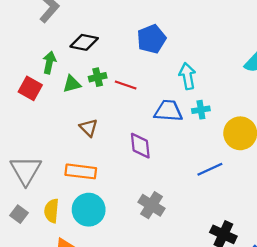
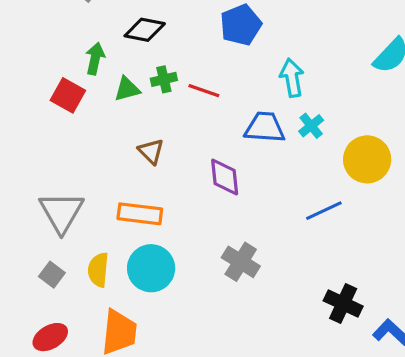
cyan cross: (201, 110) -> (311, 126), turned -30

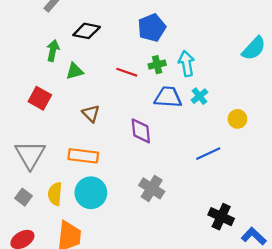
green cross: (164, 79) -> (157, 65), moved
red square: (68, 95) -> (40, 98), moved
yellow circle: (367, 159) -> (237, 119), size x0.6

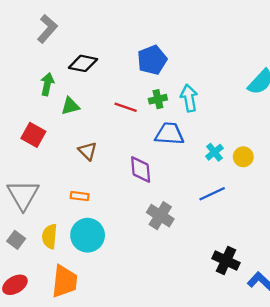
cyan cross: (199, 96) -> (214, 152), moved
orange rectangle: (83, 156) -> (80, 196), size x0.6
gray cross: (152, 188) -> (160, 216), moved

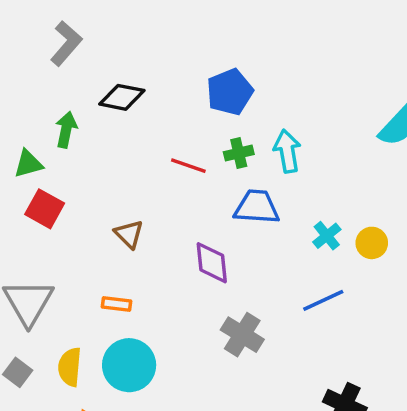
green triangle: (70, 106) -> (28, 164), moved

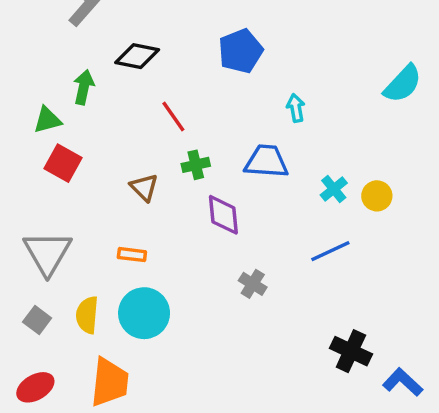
cyan arrow: (287, 151) -> (296, 108), size x0.7
green cross: (239, 153) -> (196, 165), moved
red line: (188, 166) -> (173, 117), moved, turned 36
gray cross: (242, 335) -> (253, 284), size x0.7

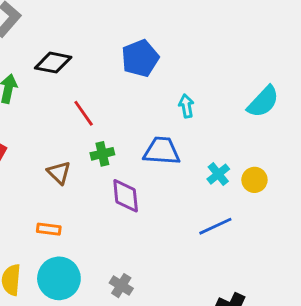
cyan semicircle: (403, 84) -> (263, 102), moved
gray cross: (253, 284) -> (121, 286), moved

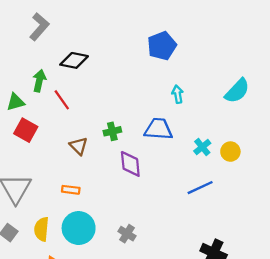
blue pentagon: (140, 58) -> (162, 46), moved
red line: (84, 113) -> (62, 100), moved

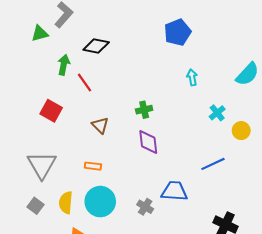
green triangle: (16, 102) -> (40, 33), moved
blue trapezoid: (158, 129) -> (174, 191), moved
green cross: (112, 131) -> (144, 110), moved
cyan cross: (202, 147) -> (217, 113), moved

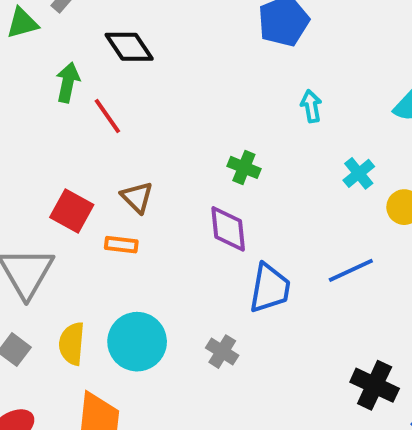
black diamond: (96, 46) -> (129, 47), turned 45
green cross: (144, 110) -> (244, 167), moved, turned 35
red square: (51, 111) -> (72, 211), moved
orange rectangle: (93, 166) -> (121, 245), moved
blue trapezoid: (174, 191) -> (270, 288), moved, turned 96

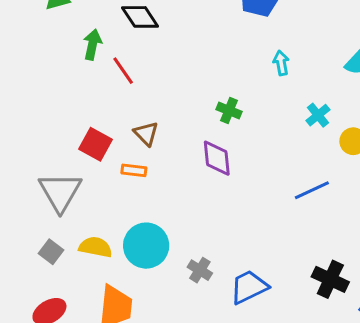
blue trapezoid: (270, 288) -> (249, 287), moved, turned -126
yellow semicircle: (72, 344) -> (95, 247), turned 96
gray cross: (222, 352) -> (200, 270), moved

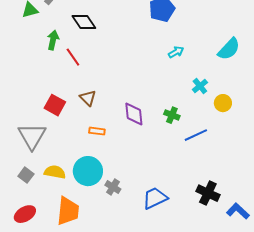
cyan arrow: (281, 63) -> (176, 52), turned 70
green cross: (229, 111) -> (172, 115), moved
orange rectangle: (134, 170) -> (97, 131), moved
gray cross: (200, 270) -> (113, 187), moved

